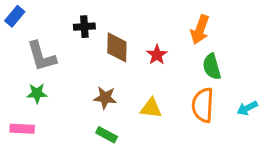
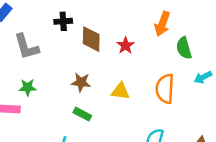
green semicircle: (212, 67) -> (184, 48), moved
green star: (37, 93) -> (28, 87), moved
cyan arrow: (247, 108) -> (203, 77), moved

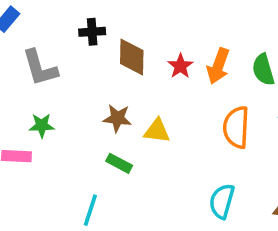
orange arrow: (162, 24) -> (218, 66), moved
yellow triangle: (120, 91) -> (157, 131), moved

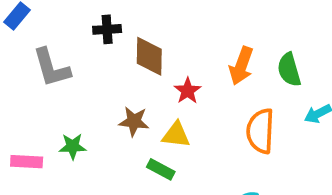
red star: (180, 66) -> (188, 91), moved
green star: (42, 125) -> (73, 146), moved
green rectangle: (119, 163) -> (161, 169), moved

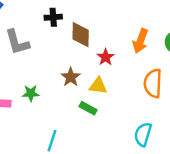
brown star: (134, 121) -> (71, 77), turned 30

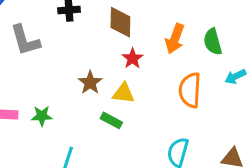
brown diamond: (81, 35) -> (120, 22), moved
green star: (31, 93) -> (42, 116), moved

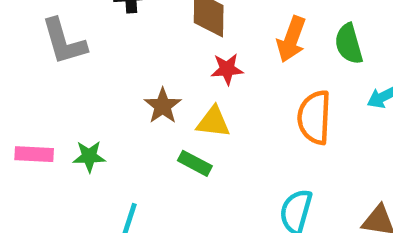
red star: (133, 58) -> (227, 69), turned 30

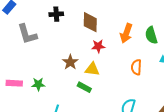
orange semicircle: (314, 117) -> (136, 67), size x0.7

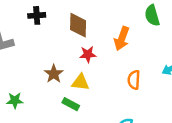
green semicircle: (151, 35) -> (152, 15), moved

